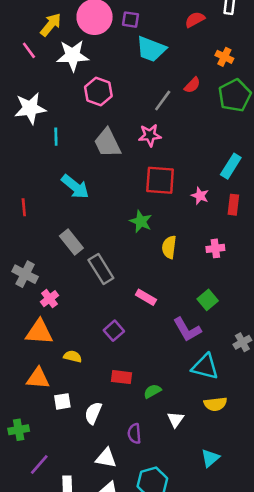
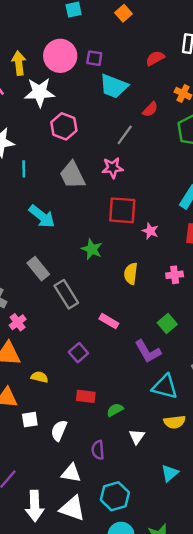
yellow arrow: (51, 25) -> (19, 63), turned -45
red semicircle: (192, 85) -> (150, 109), moved
pink star: (200, 196) -> (150, 231), moved
green star: (141, 221) -> (92, 249), moved

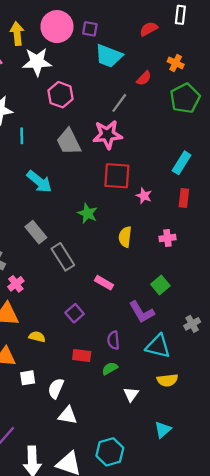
pink star: (113, 168) -> (108, 135), size x1.4
purple semicircle: (98, 450) -> (113, 340), moved
white triangle: (71, 473) -> (68, 415), moved

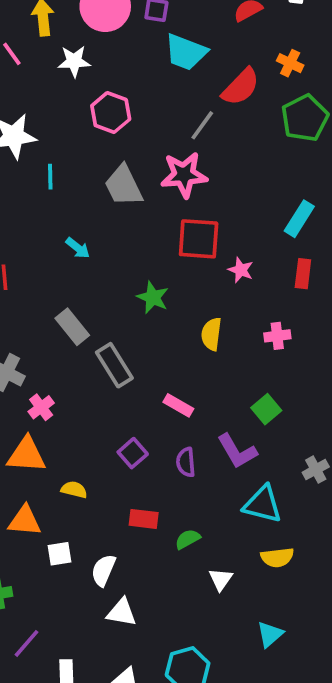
white star: (37, 62) -> (74, 61), size x0.7
red semicircle: (144, 78) -> (241, 87), size x1.6
cyan arrow: (39, 182) -> (78, 248), size x0.6
purple semicircle: (113, 340) -> (186, 462), moved

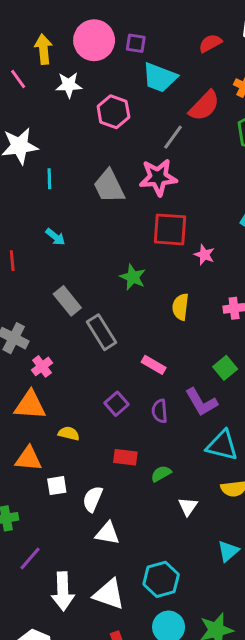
pink hexagon: (111, 113) -> (113, 112), moved
cyan arrow: (78, 248) -> (55, 237), moved

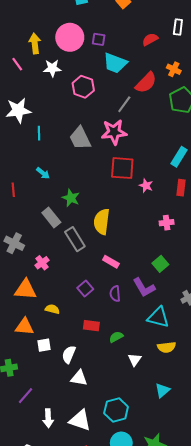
green star: (133, 277) -> (71, 198), moved
yellow semicircle: (180, 307) -> (102, 222), moved, size x1.4
pink cross: (42, 366) -> (42, 263), moved
white arrow: (63, 591) -> (48, 418), size x0.7

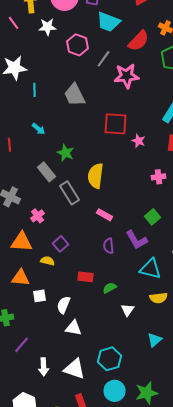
gray line: (124, 104) -> (104, 59), moved
pink star: (114, 132) -> (127, 76), moved
purple square: (85, 289) -> (61, 244), moved

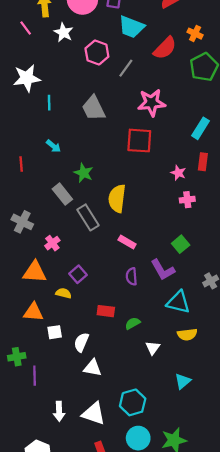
white star: (48, 27) -> (64, 32), turned 30
pink star: (127, 76) -> (152, 103), moved
pink star: (139, 141) -> (178, 173), moved
purple line: (22, 345) -> (35, 376), moved, turned -42

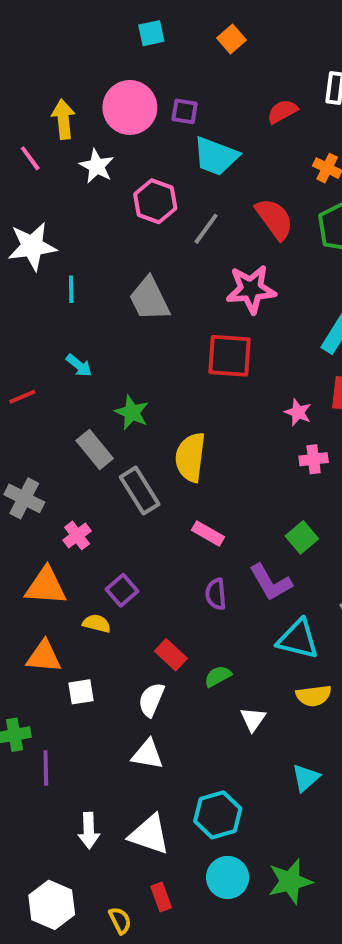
red semicircle: (165, 48) -> (274, 219), moved, turned -80
red line: (21, 164) -> (22, 397), turned 72
red rectangle: (106, 311) -> (171, 655), turned 36
white semicircle: (81, 342) -> (151, 700), moved

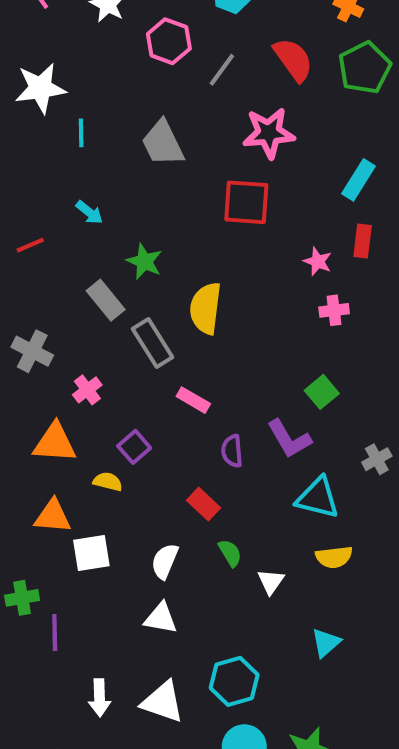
pink rectangle: (208, 534) -> (193, 400), moved
red rectangle: (171, 655) -> (204, 504), moved
green semicircle: (218, 676) -> (230, 553), moved, turned 88
white square: (81, 692) -> (91, 553), size x1.4

